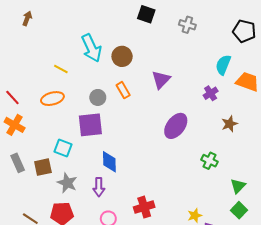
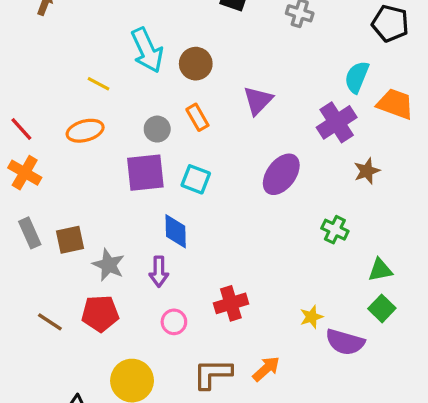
purple cross: (211, 93) -> (337, 122), size x1.6
cyan square: (63, 148) -> (196, 179), moved
green triangle: (238, 186) -> (380, 270), turned 35

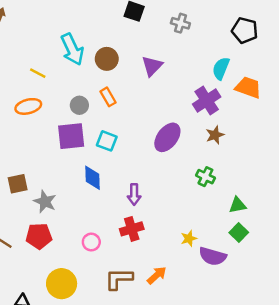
purple triangle: (258, 101) -> (152, 66), moved
brown star: (367, 171) -> (215, 135), moved
purple arrow: (159, 272) -> (134, 194), moved

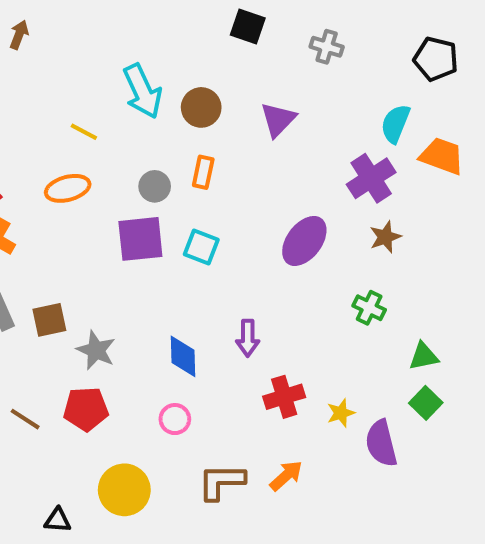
orange rectangle: (108, 97) -> (203, 172), turned 42
blue diamond: (92, 178) -> (183, 356), moved
red cross: (132, 229) -> (284, 397), moved
purple semicircle: (213, 256) -> (381, 443), turned 60

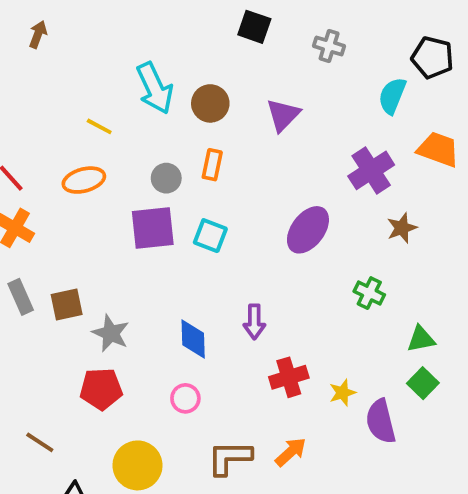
cyan semicircle: (395, 124) -> (392, 96), moved
brown star: (385, 237) -> (402, 228), moved
brown line: (25, 419) -> (40, 442), moved

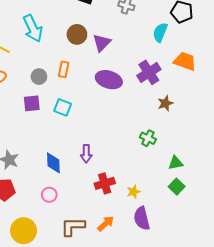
brown circle: (210, 103) -> (77, 34), moved
purple square: (153, 228) -> (32, 103), size x0.7
purple ellipse: (308, 230) -> (109, 80), moved, turned 70
purple semicircle: (381, 421) -> (142, 218), moved

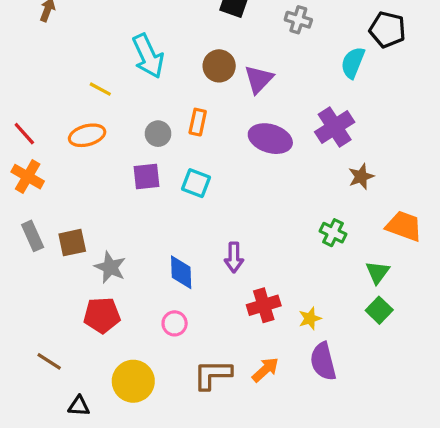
orange trapezoid: (185, 61) -> (404, 226), moved
green triangle: (176, 163) -> (378, 272), turned -42

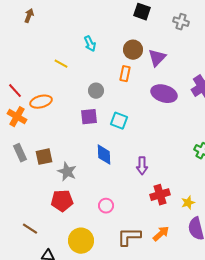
cyan arrow: (148, 56) -> (90, 44), size x0.6
orange rectangle: (198, 122) -> (125, 74), moved
orange ellipse: (87, 135) -> (41, 102), moved
blue diamond: (181, 272) -> (104, 155), moved

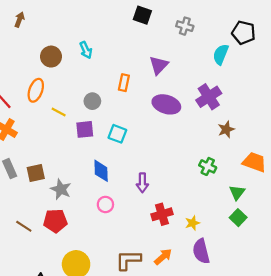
brown circle: (133, 50) -> (51, 57), moved
yellow line: (61, 64) -> (59, 112), moved
orange ellipse: (41, 102) -> (36, 90), moved, turned -55
pink circle: (106, 206) -> (105, 204), moved
brown line: (30, 229) -> (24, 226), moved

